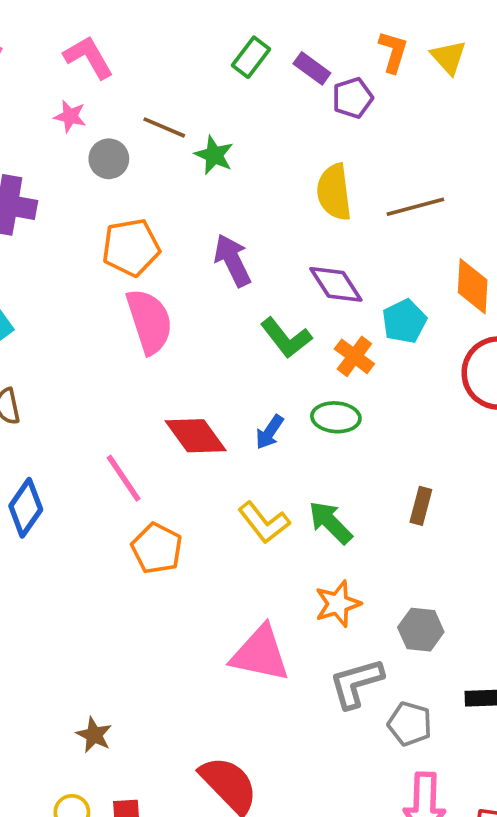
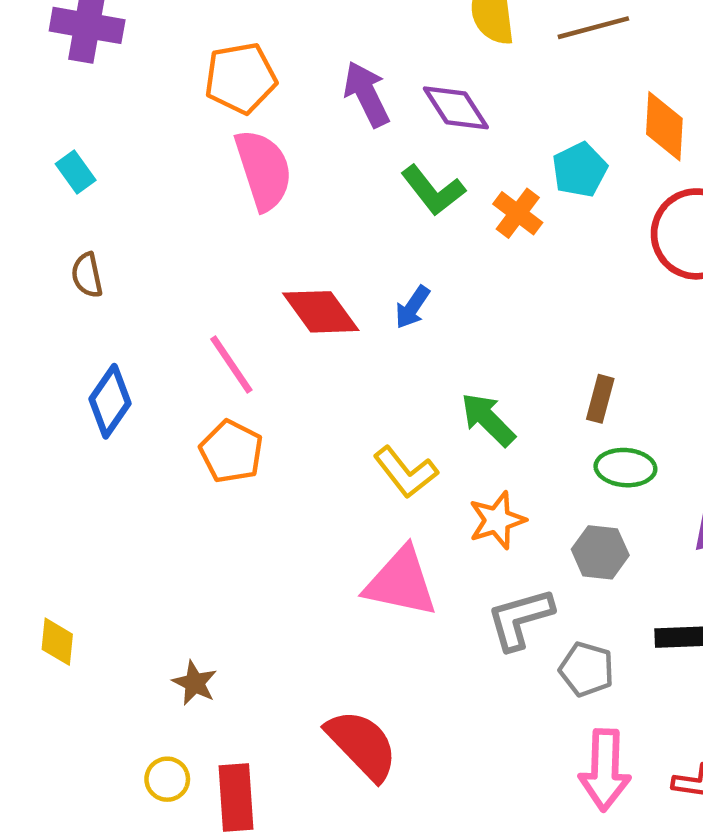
purple diamond: (336, 284) -> (456, 108), moved
green ellipse: (336, 417) -> (625, 468), moved
yellow L-shape: (264, 523) -> (405, 472), moved
orange pentagon: (157, 548) -> (231, 452), moved

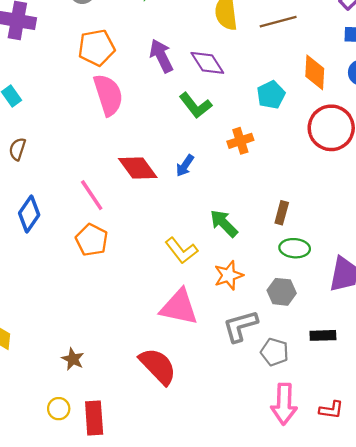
orange cross: (518, 213) -> (240, 141), moved, turned 35
brown semicircle: (87, 275) -> (17, 149), turned 30
red semicircle: (362, 745) -> (158, 366), moved

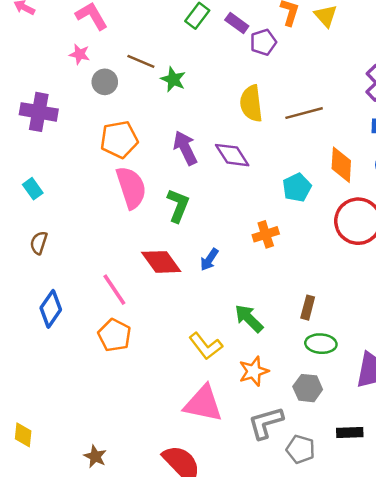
green L-shape: (196, 105) -> (178, 206), moved, turned -120

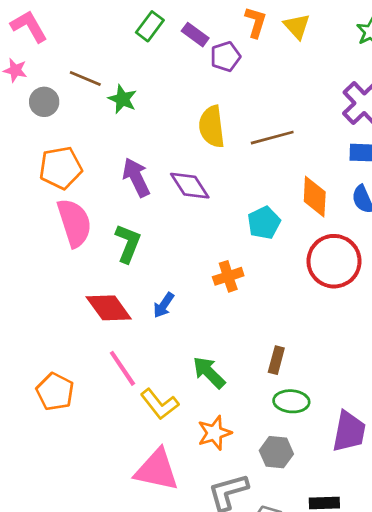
pink line: (114, 290) -> (122, 368), moved

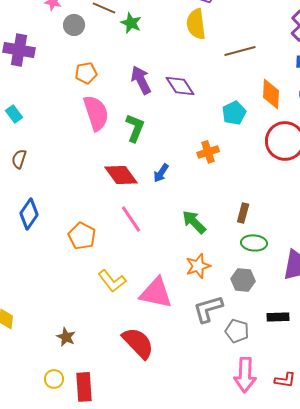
yellow semicircle: (212, 127) -> (196, 24), moved
orange pentagon: (61, 168) -> (86, 73), size x0.7
yellow L-shape: (160, 404) -> (112, 281), moved

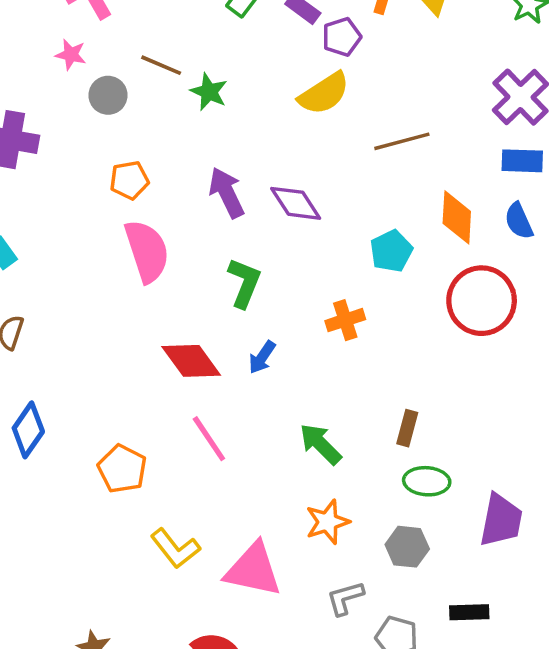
yellow semicircle: (196, 24) -> (324, 93), turned -116
green L-shape: (135, 128) -> (244, 283), moved
gray L-shape: (208, 309) -> (345, 598), size x0.7

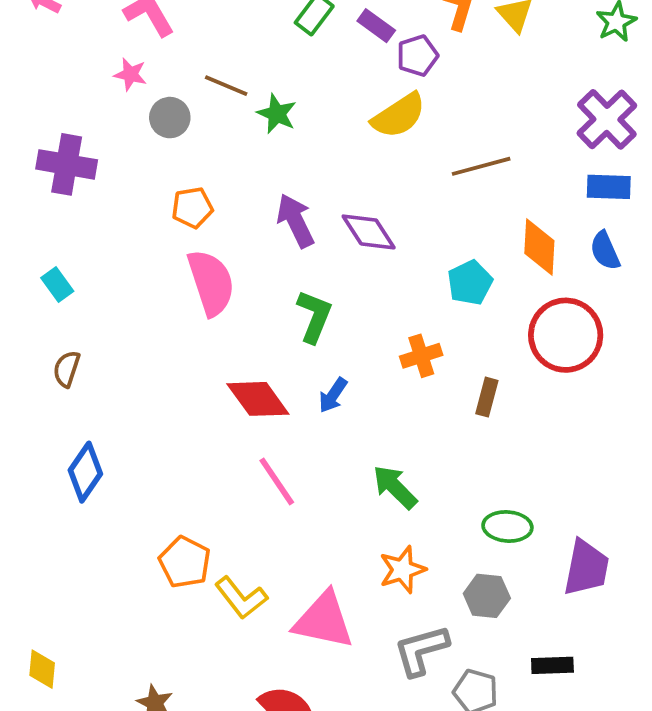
brown rectangle: (407, 428) -> (487, 397), moved
orange pentagon: (122, 469) -> (185, 562), moved
gray L-shape: (345, 598) -> (421, 650), size x1.4

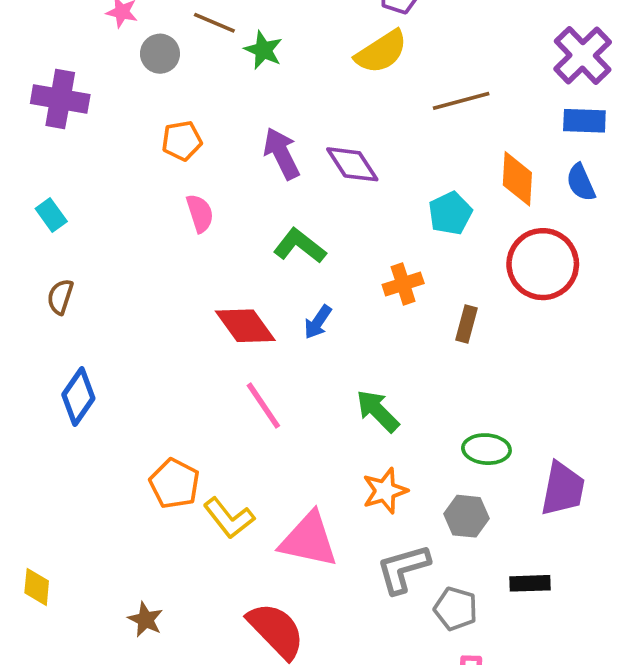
pink semicircle: (211, 283) -> (200, 213), size x0.6
green L-shape: (314, 316) -> (300, 246), turned -74

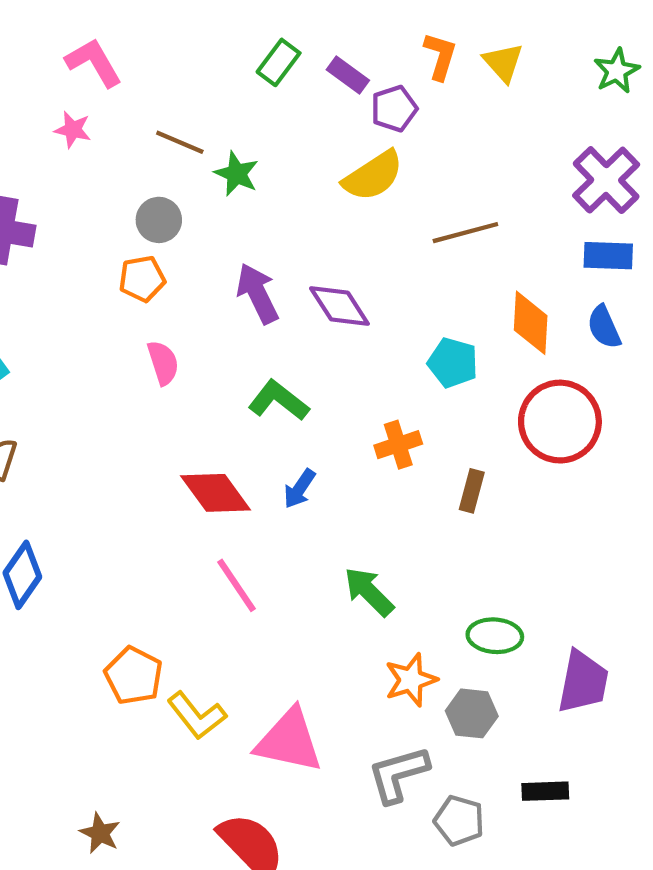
gray circle: (160, 54) -> (159, 220), moved
cyan pentagon: (450, 213) -> (453, 363), turned -30
orange star: (385, 491) -> (411, 680), moved

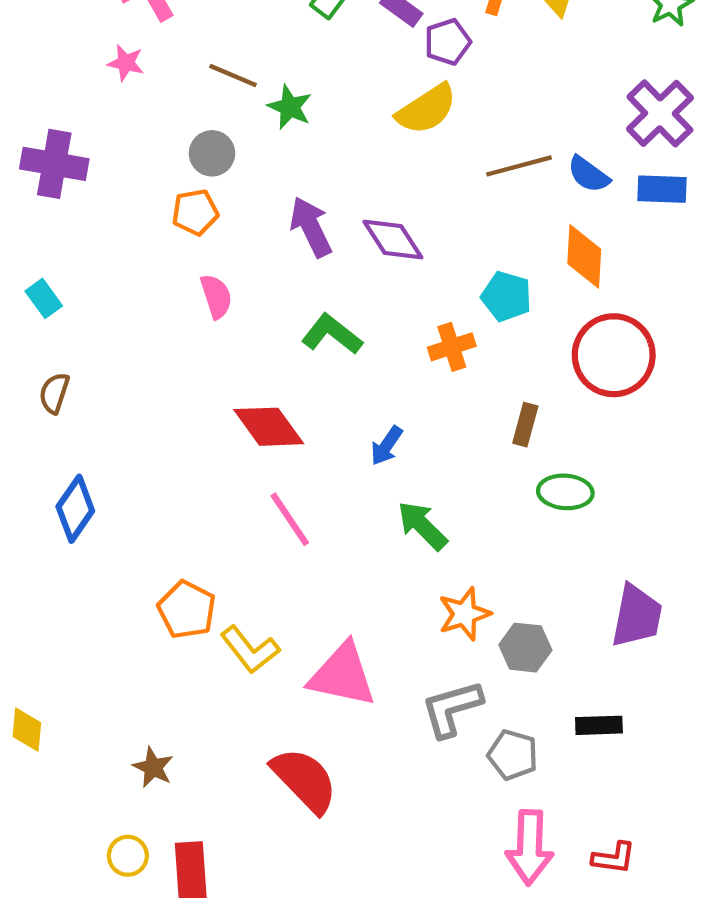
blue semicircle: (604, 327) -> (588, 174), moved, turned -30
orange cross: (398, 445) -> (452, 347), moved
blue arrow: (300, 489) -> (387, 446), moved
green ellipse: (495, 636) -> (565, 492), moved

